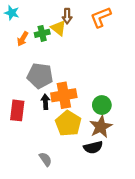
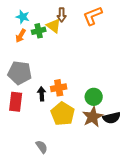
cyan star: (12, 13) -> (23, 17), moved
gray pentagon: (40, 76) -> (20, 73), moved
orange cross: (64, 95) -> (59, 88), size x0.7
black semicircle: (93, 147) -> (112, 118), moved

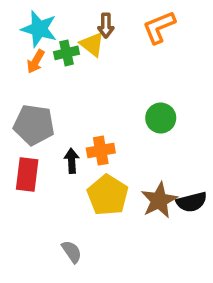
cyan star: (23, 17) -> (39, 29), size x1.5
green circle: (94, 97) -> (161, 118), moved

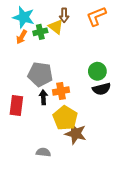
gray pentagon: (34, 125) -> (40, 74), moved
brown star: (159, 200) -> (76, 134), moved, turned -30
black semicircle: (192, 202) -> (102, 89), moved
gray semicircle: (72, 252) -> (43, 152), turned -48

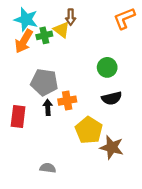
orange L-shape: (96, 16) -> (124, 18), moved
orange arrow: (22, 37) -> (24, 41), size x1.5
green circle: (97, 71) -> (107, 67), moved
yellow pentagon: (65, 118) -> (89, 130), moved
brown star: (76, 134) -> (112, 147), moved

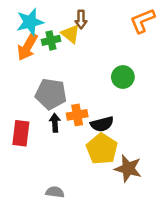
cyan star: (26, 19) -> (30, 22), turned -30
black semicircle: (112, 98) -> (102, 124), moved

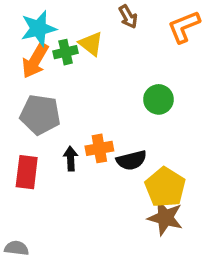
brown arrow: (81, 19) -> (128, 17), moved, turned -30
gray pentagon: (51, 94) -> (40, 115), moved
yellow pentagon: (102, 149) -> (165, 187), moved
gray semicircle: (55, 192) -> (17, 248), moved

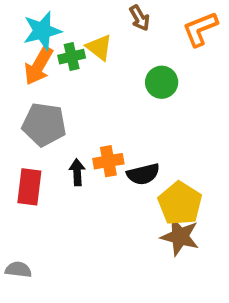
green circle: (158, 99) -> (162, 82), moved

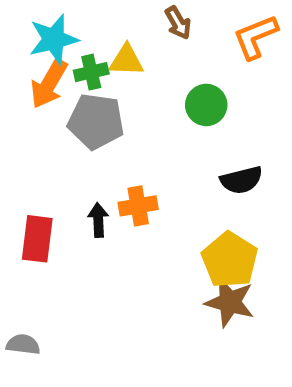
yellow triangle: (99, 47) -> (126, 60), turned -36
gray pentagon: (44, 124) -> (96, 121), moved
black semicircle: (143, 174) -> (241, 180), moved

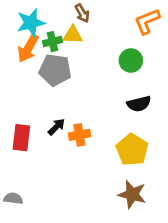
brown arrow: (178, 23) -> (82, 13), moved
green circle: (206, 105) -> (131, 61), moved
orange cross: (138, 206) -> (79, 135), moved
black arrow: (98, 220) -> (56, 127), turned 48
brown star: (230, 302) -> (132, 194), moved

